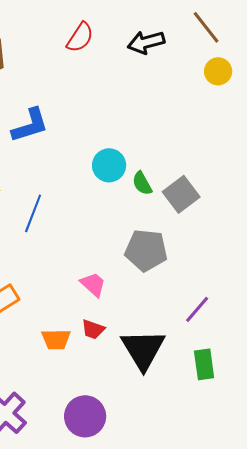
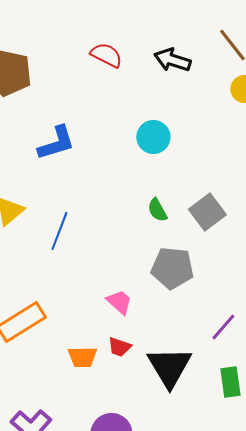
red semicircle: (80, 37) -> (106, 55), turned -96
black arrow: (146, 42) -> (172, 60), turned 33
cyan circle: (109, 165) -> (153, 137), moved
green semicircle: (142, 183) -> (157, 210), moved

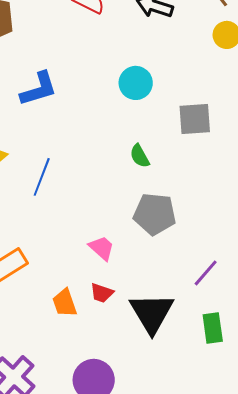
gray square: (207, 212) -> (195, 119), moved, turned 33
orange trapezoid: (82, 357) -> (65, 303), turned 72

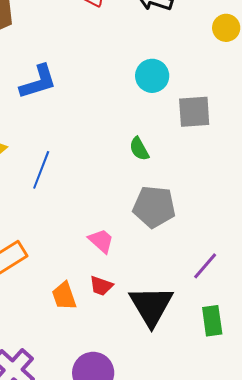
cyan circle: (136, 83) -> (152, 76), moved

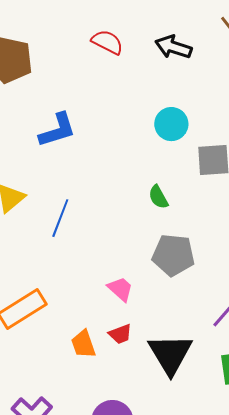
red trapezoid: (101, 286) -> (120, 334), turned -40

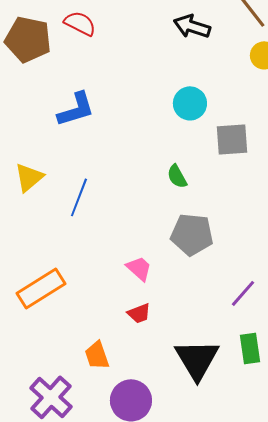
red semicircle: (107, 42) -> (80, 23), moved
orange trapezoid: (83, 344) -> (97, 355), moved
black triangle: (170, 354) -> (197, 359), moved

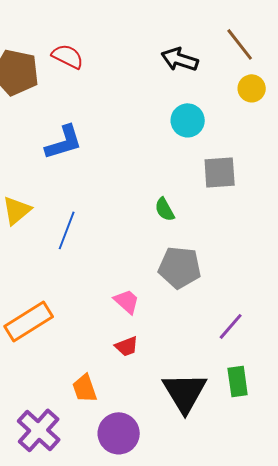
cyan circle: (190, 103) -> (188, 120), moved

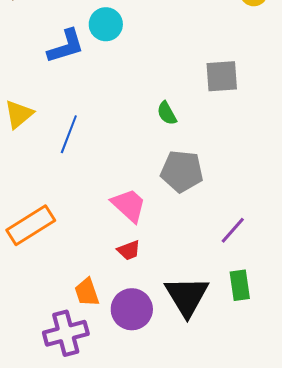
cyan circle: (188, 120) -> (106, 24), moved
pink trapezoid: (127, 301) -> (129, 205), size x1.4
purple cross: (39, 430) -> (66, 333), moved, turned 33
purple circle: (119, 433) -> (132, 309), moved

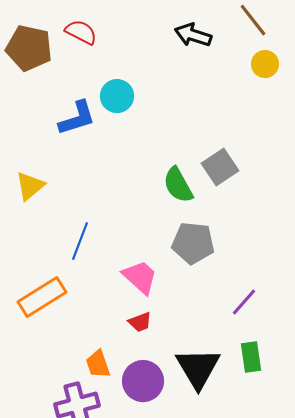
gray square: (222, 76) -> (220, 167), moved, turned -30
green semicircle: (167, 113) -> (178, 185), size x1.5
blue line: (69, 134) -> (80, 241), moved

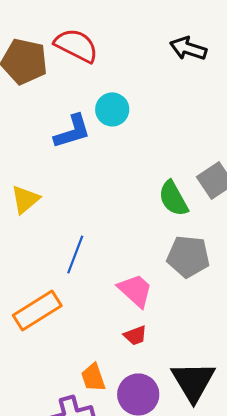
red semicircle: (81, 32) -> (76, 45), size x1.4

